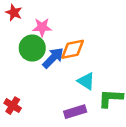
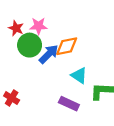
red star: (14, 13) -> (16, 28), moved
purple rectangle: (75, 112) -> (69, 104), turned 42

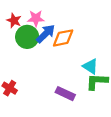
blue arrow: (49, 54) -> (46, 34), moved
cyan triangle: (79, 75) -> (90, 66), moved

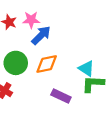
green circle: (27, 37) -> (16, 63), moved
orange diamond: (63, 38) -> (47, 64), moved

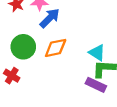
purple rectangle: (61, 96) -> (96, 85), moved

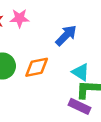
blue arrow: (50, 18) -> (66, 35), moved

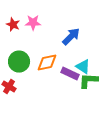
purple rectangle: (79, 106) -> (70, 74), moved

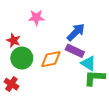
red star: (13, 25) -> (14, 40), moved
purple rectangle: (70, 74) -> (75, 51), moved

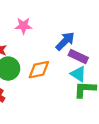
purple rectangle: (75, 51) -> (78, 56), moved

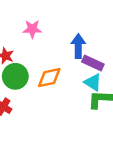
blue arrow: (65, 41) -> (78, 46), turned -45

